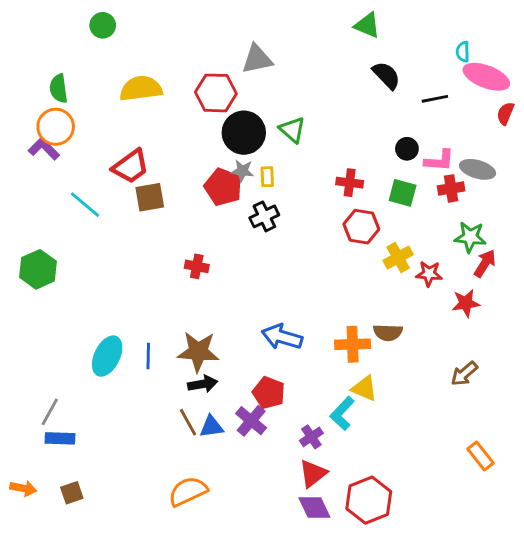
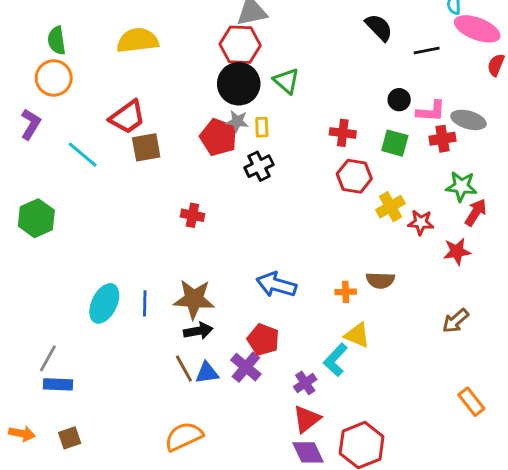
red hexagon: (216, 93) -> (240, 45), moved
purple L-shape: (44, 149) -> (31, 124), moved, turned 76
orange cross: (353, 344) -> (346, 292), size x0.6

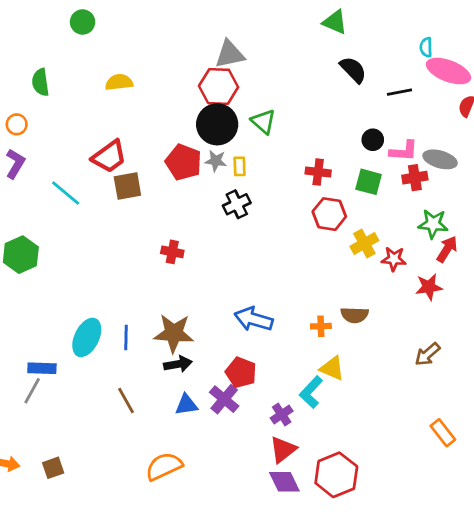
yellow semicircle: (138, 40) -> (119, 82), size x0.7
orange circle: (54, 78) -> (17, 124), moved, size x0.6
red pentagon: (218, 137) -> (183, 162), moved
brown line: (184, 368) -> (126, 401), moved
blue rectangle: (58, 384) -> (42, 368), moved

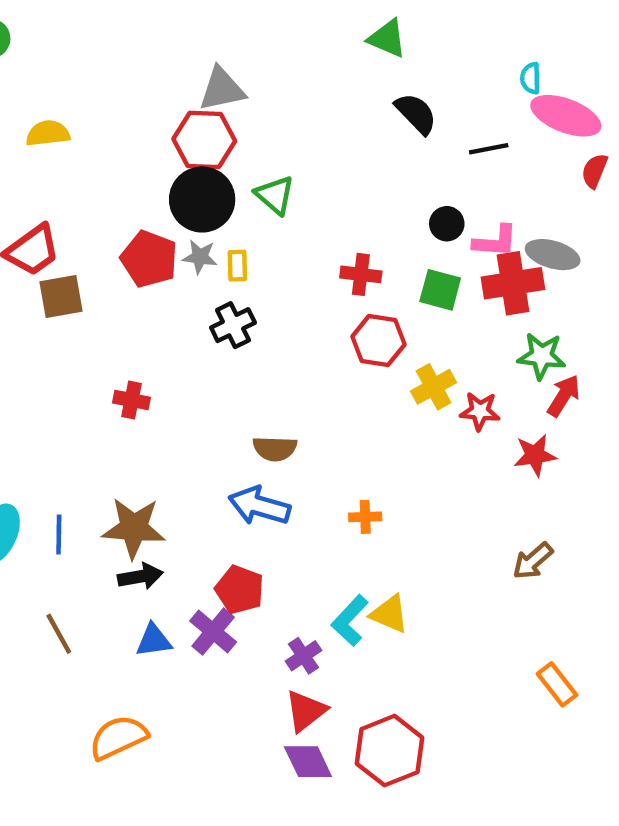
red cross: (415, 178) -> (513, 283), size x1.5
brown semicircle: (355, 315) -> (275, 449), moved
yellow triangle: (332, 368) -> (389, 614), moved

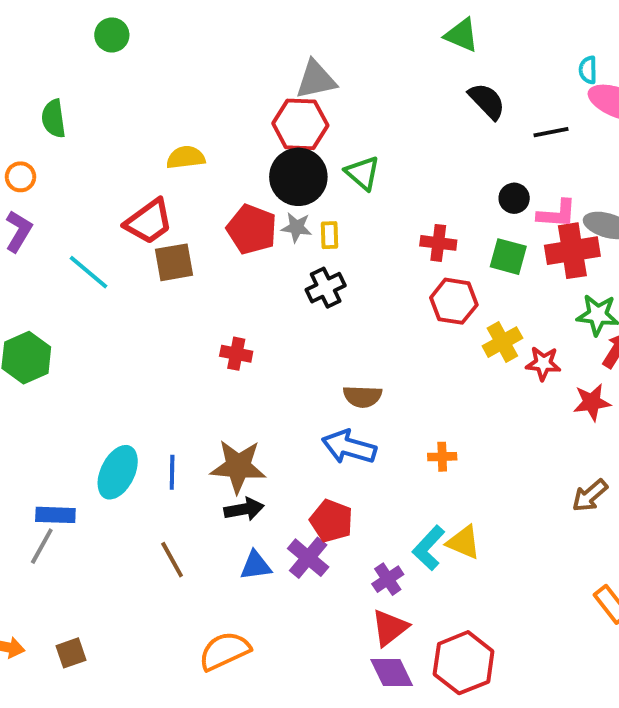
yellow semicircle: (48, 133) -> (186, 157), moved

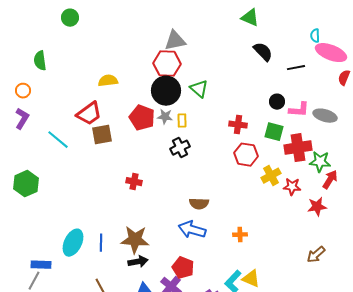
red cross: (572, 251) -> (298, 148), moved

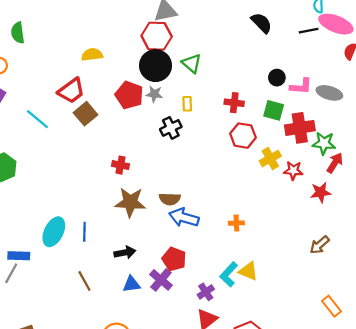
black line: (296, 68) -> (309, 31), moved
yellow rectangle: (182, 121) -> (187, 104), moved
brown square: (102, 135) -> (86, 114), turned -30
brown semicircle: (199, 204) -> (170, 199), moved
brown star: (135, 240) -> (130, 202), moved

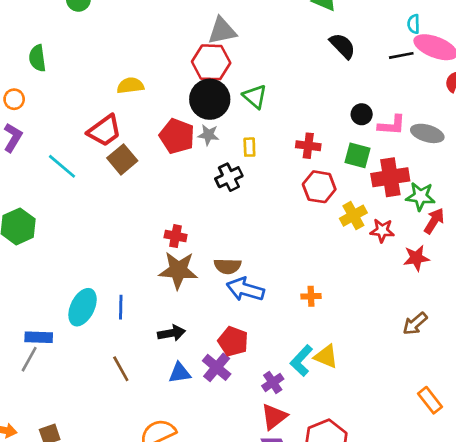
red cross: (121, 165) -> (176, 236), moved

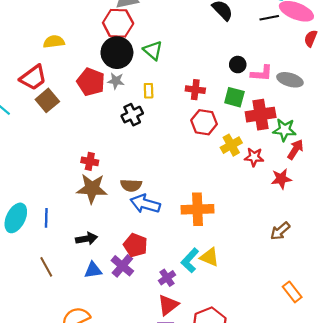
orange cross: (311, 296) -> (197, 209), size x2.0

